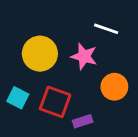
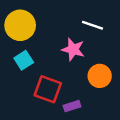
yellow circle: (40, 54) -> (20, 25), moved
cyan square: (18, 98) -> (24, 60), moved, turned 30

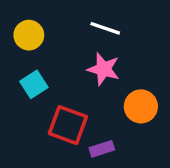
yellow circle: (20, 25) -> (29, 35), size x0.7
white line: (92, 25) -> (105, 28), moved

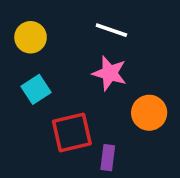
red square: (68, 125) -> (72, 132), turned -33
purple rectangle: (102, 149) -> (108, 158), turned -65

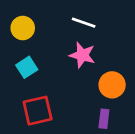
red square: (72, 132) -> (38, 111), moved
purple rectangle: (108, 158) -> (104, 119), moved

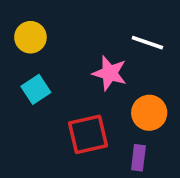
white line: (84, 23) -> (147, 43), moved
red square: (38, 111) -> (88, 134), moved

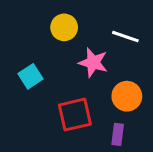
yellow circle: (30, 37) -> (64, 27), moved

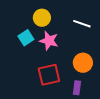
pink star: (93, 63) -> (49, 41), moved
cyan square: (30, 76) -> (26, 38), moved

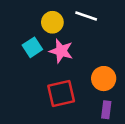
white line: (82, 24) -> (86, 16), moved
purple rectangle: (77, 88) -> (106, 110), moved

